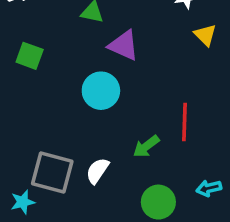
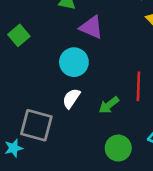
green square: (30, 56) -> (19, 35), turned 30
white semicircle: (97, 171) -> (71, 98), moved

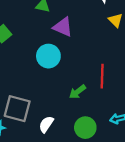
white semicircle: (71, 98) -> (46, 124), moved

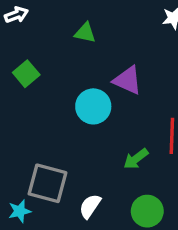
purple triangle: (63, 27) -> (128, 80), moved

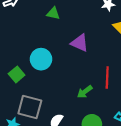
green square: (26, 74) -> (17, 74), moved
cyan circle: (93, 106) -> (41, 59), moved

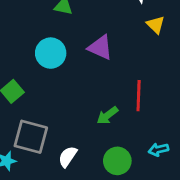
cyan circle: (41, 59) -> (51, 53), moved

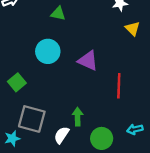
purple triangle: (100, 47) -> (88, 61), moved
green arrow: (107, 115) -> (78, 117), moved, turned 126

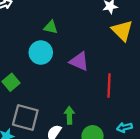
green triangle: (58, 14) -> (51, 27), moved
yellow triangle: (133, 28) -> (122, 31), size x1.5

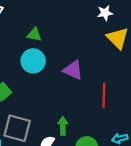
green triangle: (51, 27) -> (34, 35), moved

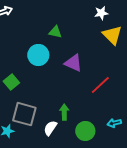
green triangle: (34, 35) -> (55, 32), moved
red line: (104, 95) -> (100, 85), turned 45

